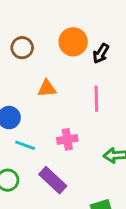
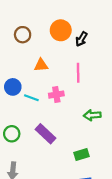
pink cross: (67, 139) -> (56, 95), moved
cyan line: (25, 145) -> (31, 98), moved

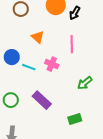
orange triangle: (41, 65) -> (38, 37), turned 48
pink cross: (56, 95) -> (52, 64), turned 32
green arrow: (92, 115) -> (85, 83), turned -35

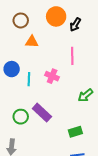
orange triangle: (38, 37) -> (32, 42), moved, turned -40
cyan line: (29, 67) -> (29, 79), turned 72
green circle: (11, 100) -> (21, 117), moved

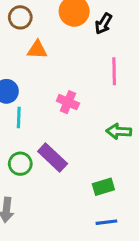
pink line: (72, 56) -> (114, 71), moved
cyan line: (29, 79) -> (19, 117), moved
green arrow: (85, 95) -> (119, 131), turned 42

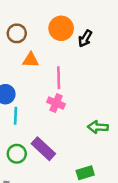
pink line: (114, 71) -> (59, 78), moved

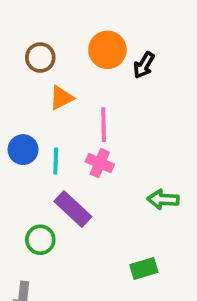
orange triangle: (31, 60) -> (61, 98), turned -30
cyan line: (16, 116) -> (56, 161), moved
purple rectangle: (43, 149) -> (73, 209), moved

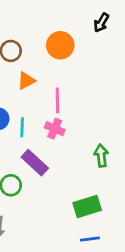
black arrow: (144, 65) -> (101, 23), moved
green arrow: (163, 199) -> (101, 156), turned 80
green rectangle: (144, 269) -> (87, 206), size x1.4

